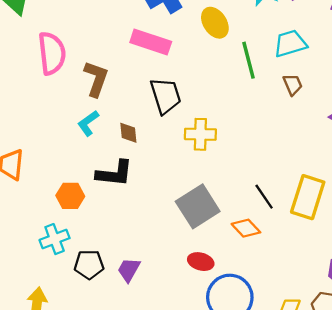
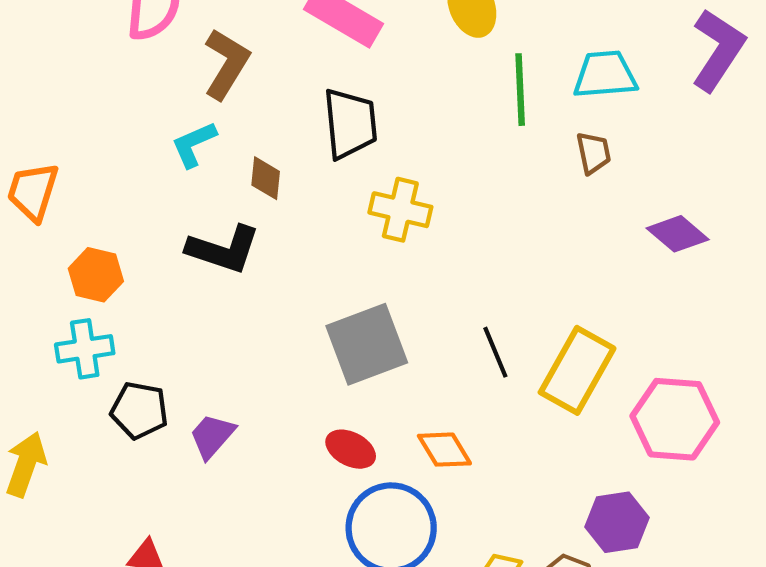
orange hexagon: (70, 196) -> (96, 275), moved
orange diamond: (246, 228) -> (444, 450), moved

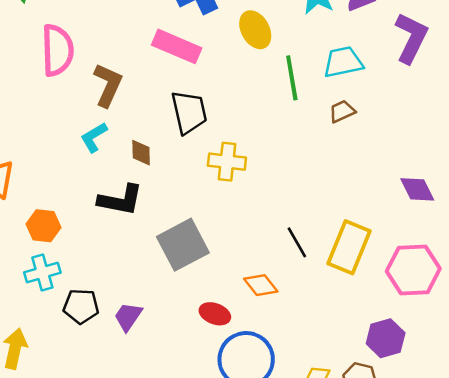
brown trapezoid: (594, 153) -> (342, 111), turned -96
purple diamond: (678, 234) -> (417, 189), moved, turned 30
gray square: (367, 344) -> (183, 245), moved
orange diamond: (444, 450) -> (261, 285), moved

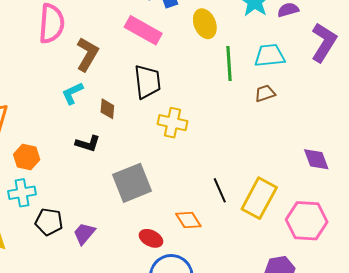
black L-shape: (121, 200) -> (88, 143), size x0.7

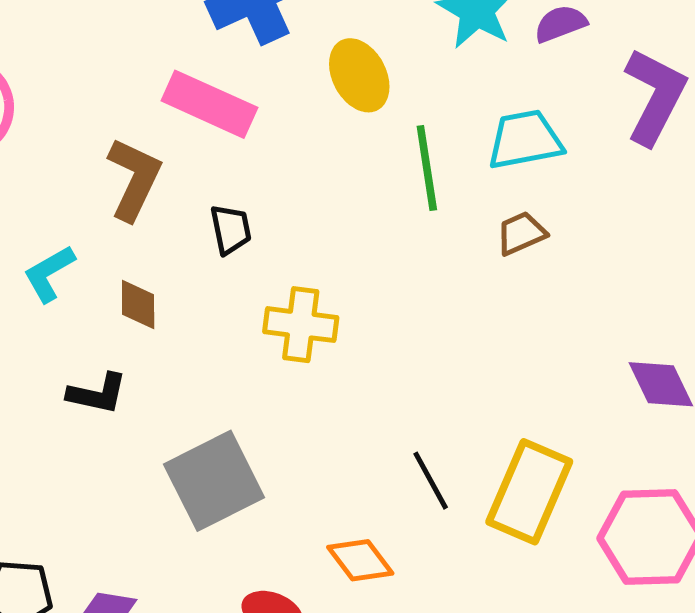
brown L-shape: (87, 54) -> (134, 179), moved
black trapezoid: (147, 82) -> (231, 229), size x0.6

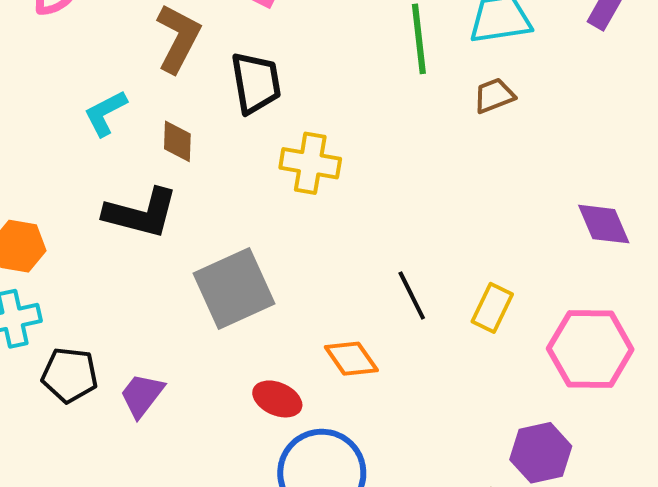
black trapezoid: (231, 229) -> (256, 83), size x1.5
black L-shape: (97, 394) -> (141, 213), size x1.5
yellow rectangle: (529, 492) -> (492, 308), size x0.6

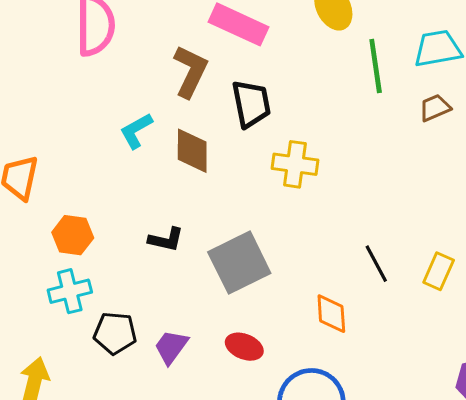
brown diamond: (177, 141) -> (192, 151), size x1.4
black L-shape: (141, 213) -> (166, 239), moved, size x0.6
orange diamond: (351, 359) -> (331, 314), turned 33
red ellipse: (277, 399) -> (244, 347), moved

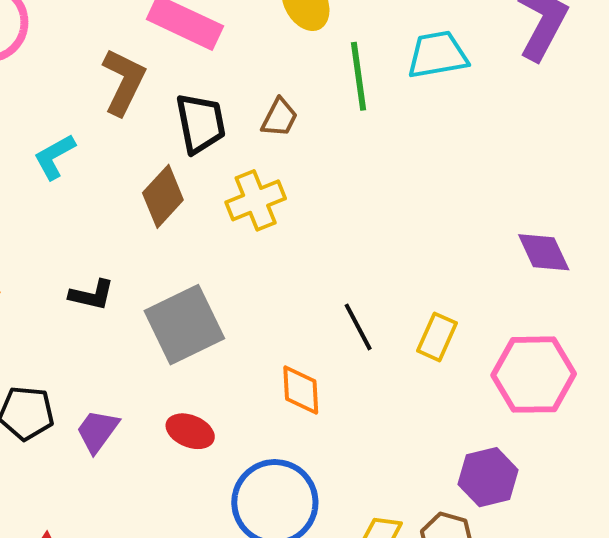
brown trapezoid: (435, 108) -> (280, 118), moved, turned 140
brown diamond: (192, 151) -> (163, 196), moved, turned 42
yellow cross: (295, 164) -> (256, 200), turned -30

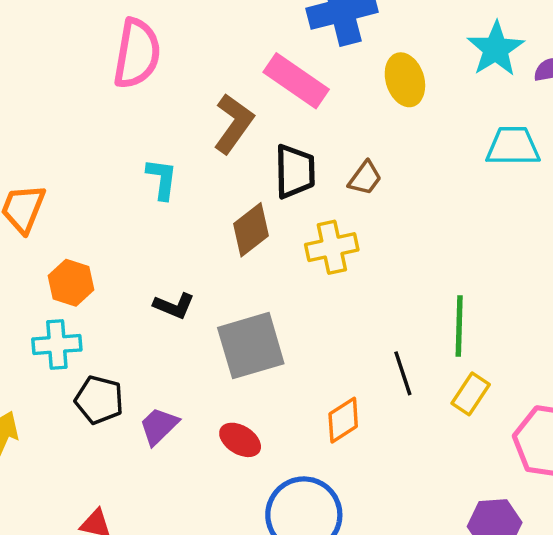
green line: (359, 76) -> (459, 326), moved
cyan L-shape: (54, 157) -> (162, 179), turned 117
orange diamond: (301, 390) -> (343, 420), turned 51

